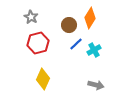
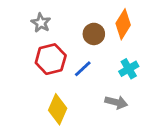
blue line: (76, 44) -> (83, 69), moved
gray arrow: (96, 85) -> (116, 102), moved

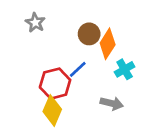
orange diamond: (123, 24) -> (108, 44), moved
red hexagon: (51, 59) -> (55, 84), moved

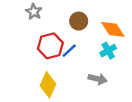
orange diamond: (108, 44) -> (113, 29), moved, turned -65
red hexagon: (55, 84) -> (50, 46), moved

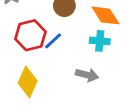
cyan cross: (108, 51) -> (100, 41), turned 35

